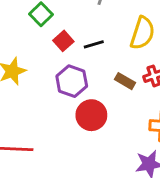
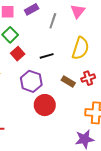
red square: (63, 41) -> (18, 54), moved

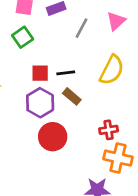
red square: (18, 54) -> (40, 73), moved, turned 32
red cross: (88, 78) -> (109, 130), moved
brown rectangle: (68, 81) -> (72, 96), moved

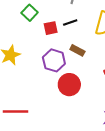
red square: (40, 73) -> (51, 28), moved
black line: (66, 73) -> (70, 22), moved

